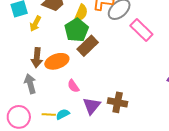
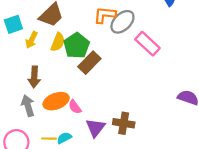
yellow semicircle: (81, 13) -> (58, 42), moved
orange ellipse: (57, 61) -> (56, 101), moved

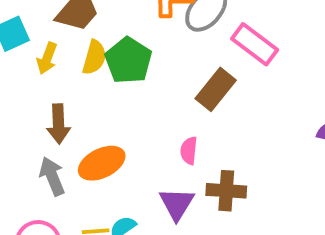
brown rectangle: (89, 63) -> (216, 89), moved
pink semicircle: (75, 107) -> (189, 151), moved, turned 48

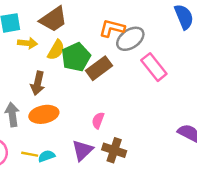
yellow arrow: (47, 58) -> (28, 43), turned -120
brown rectangle: (216, 89) -> (99, 68), moved
brown arrow: (58, 124) -> (38, 83), moved

